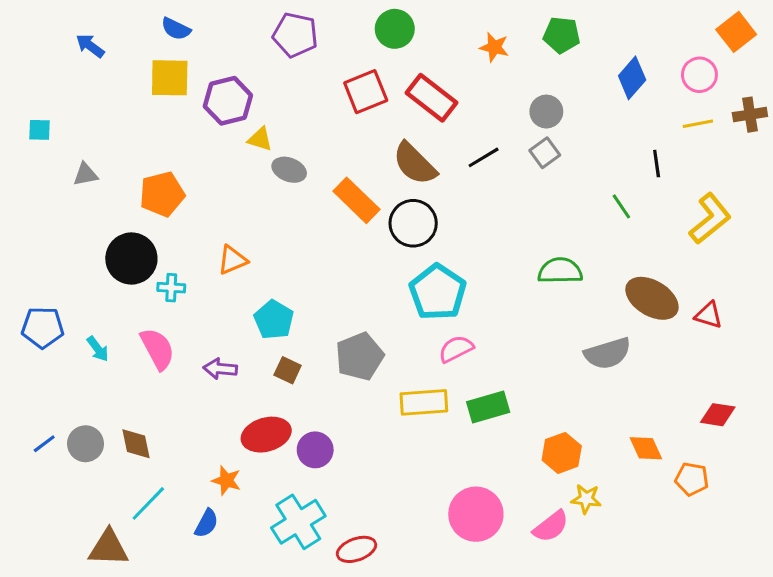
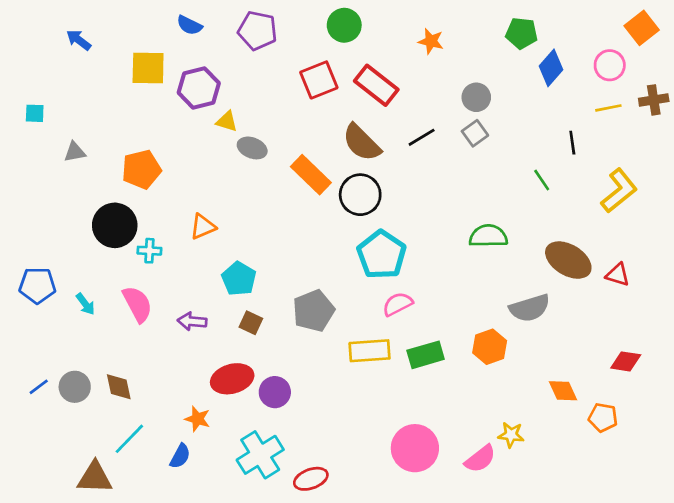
blue semicircle: (176, 29) -> (189, 25), moved
green pentagon: (562, 35) -> (522, 33), moved
orange hexagon: (562, 453) -> (490, 347), moved

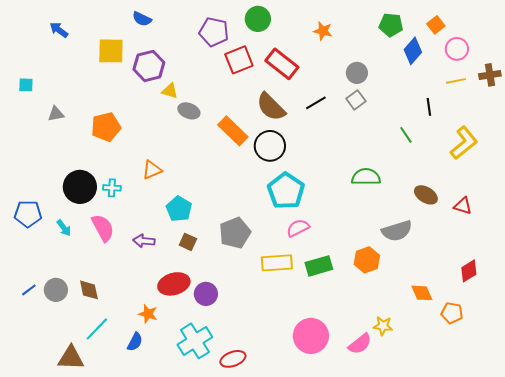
orange square: (642, 28) -> (436, 25), moved, size x0.7
purple pentagon: (257, 31) -> (214, 32), moved
black circle: (115, 225) -> (80, 187), moved
brown ellipse: (568, 260) -> (426, 195), size x0.7
red diamond: (626, 361) -> (469, 271), turned -40

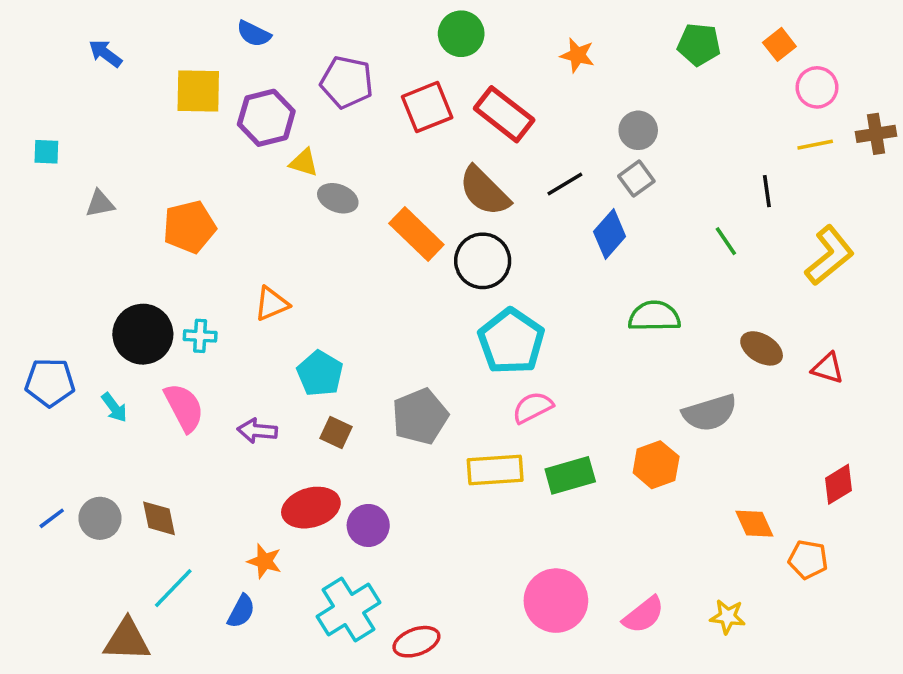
purple pentagon: (214, 32) -> (347, 82), moved
blue diamond: (413, 51) -> (610, 234), moved
yellow star: (383, 326) -> (728, 617), moved

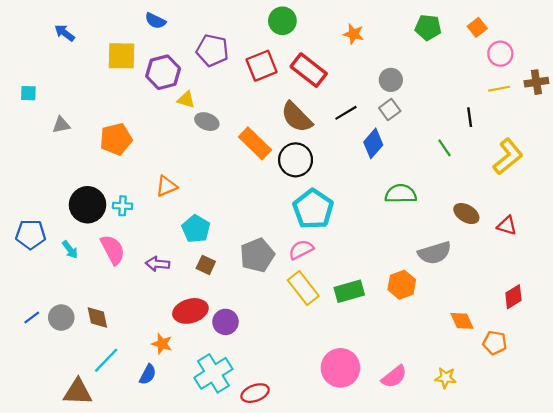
pink semicircle: (533, 407) -> (301, 250), moved
yellow rectangle: (495, 470) -> (303, 288), turned 56

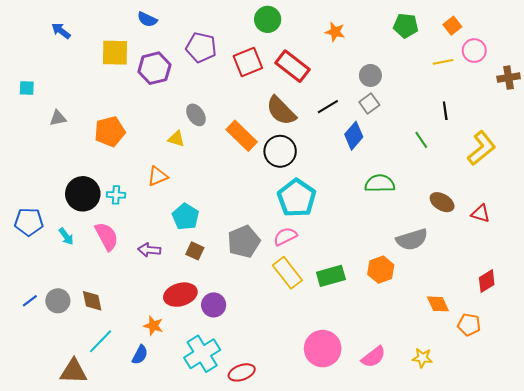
yellow line: (499, 89) -> (443, 62), moved
yellow triangle: (186, 100) -> (176, 139), moved
gray ellipse: (207, 122) -> (196, 115), turned 35

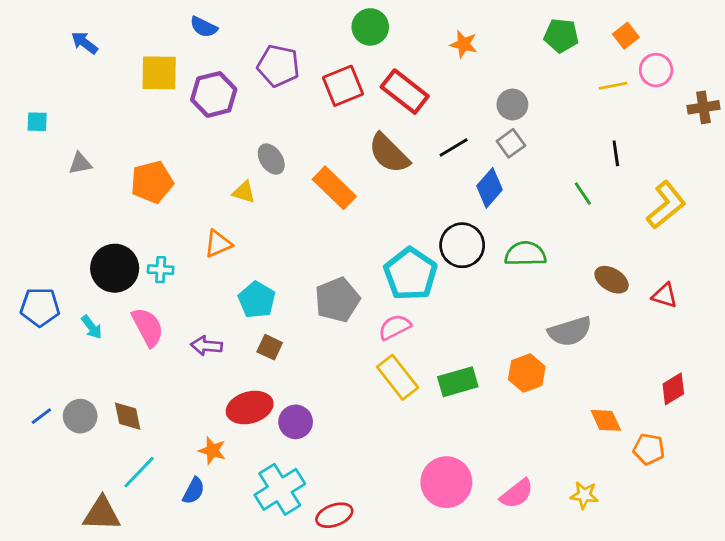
black circle: (280, 151) -> (462, 245), moved
gray pentagon: (244, 242) -> (337, 300), moved

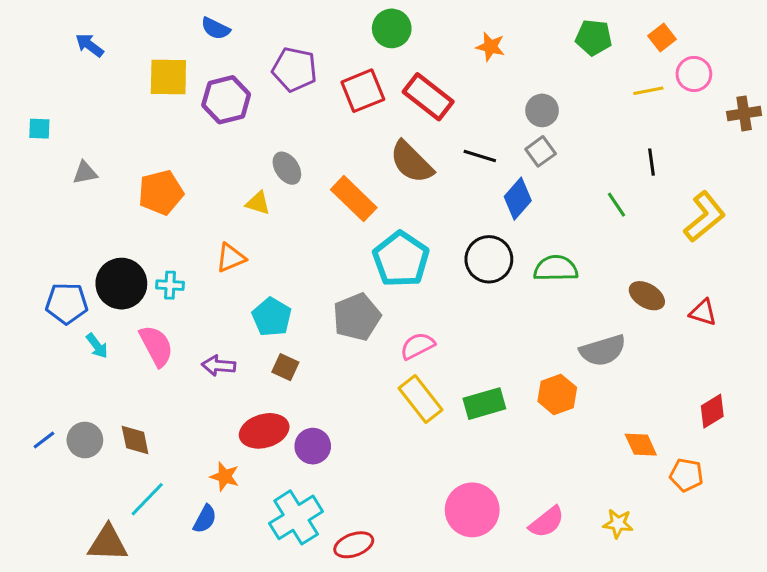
black line: (454, 148) -> (480, 156), turned 48
cyan pentagon: (410, 274) -> (401, 259), moved
blue pentagon: (40, 307) -> (67, 303), moved

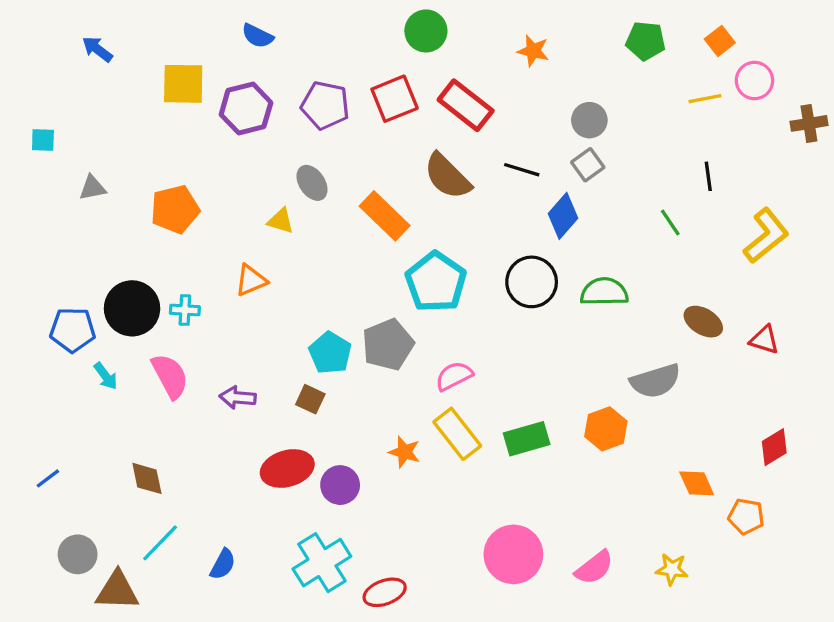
blue semicircle: (216, 28) -> (258, 36), moved
purple pentagon: (294, 69) -> (325, 105), moved
cyan pentagon: (272, 317) -> (330, 353), moved
gray circle: (85, 440) -> (78, 554), moved
orange star: (225, 476) -> (404, 452), moved

